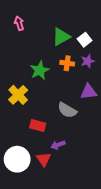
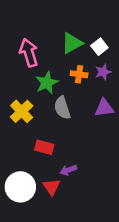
pink arrow: (19, 23) -> (29, 53), moved, size x1.6
gray semicircle: (67, 110) -> (62, 108), moved, turned 42

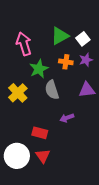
red rectangle: (44, 147) -> (40, 133), moved
purple arrow: (68, 170) -> (67, 118), moved

